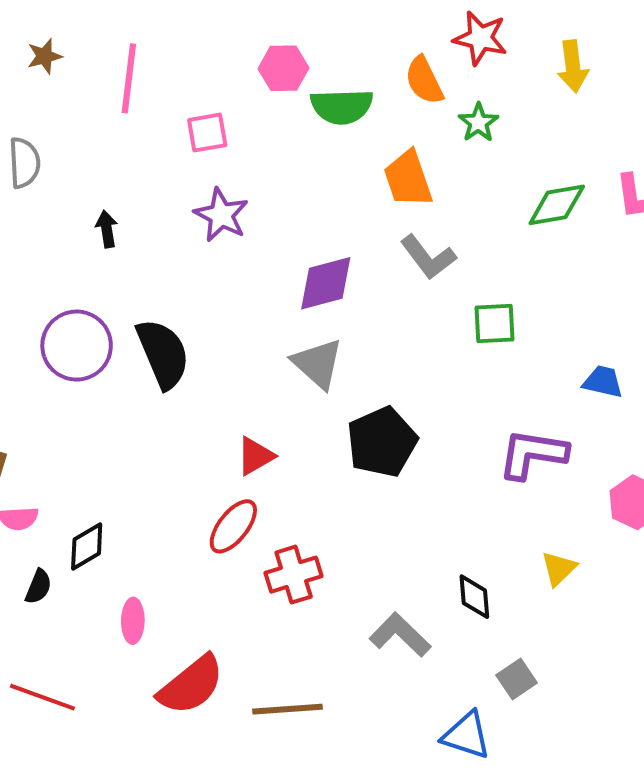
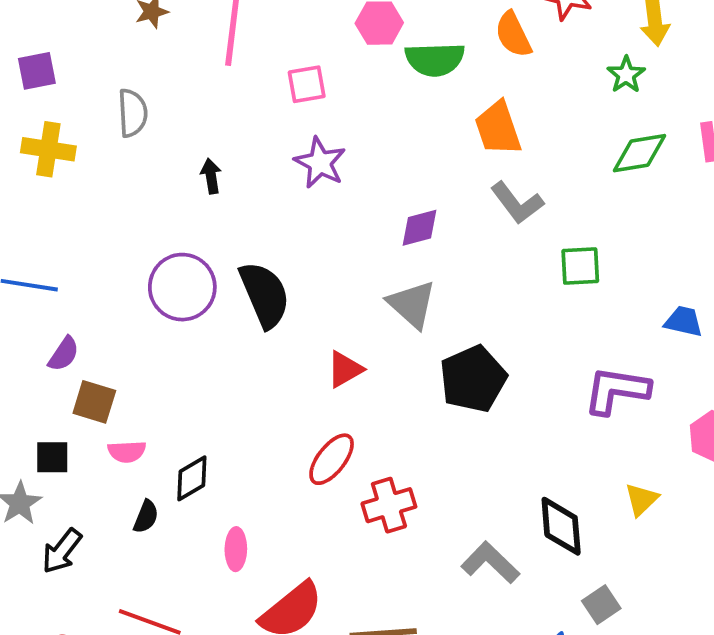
green star: (478, 123) -> (626, 75), moved
purple diamond: (326, 283) -> (420, 228), size x0.7
red triangle: (255, 456) -> (345, 369), moved
black diamond: (474, 597) -> (561, 526), size x1.4

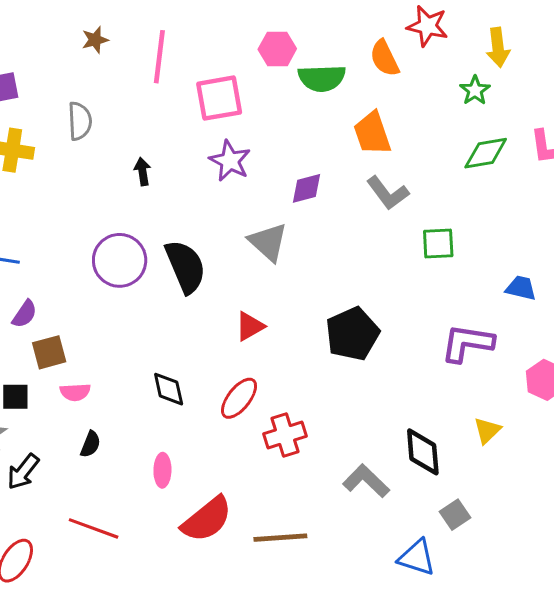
pink square: (307, 84) -> (219, 98), size x1.5
purple diamond: (420, 228) -> (306, 188), moved
gray triangle: (412, 304) -> (268, 242), moved
brown square: (94, 402) -> (49, 352), turned -32
black diamond: (192, 478) -> (169, 389), moved, turned -72

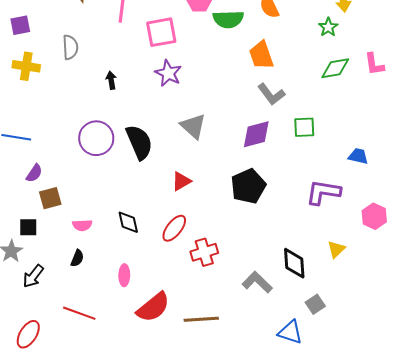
purple diamond: (306, 188) -> (256, 134), moved, size x1.4
pink semicircle: (75, 392) -> (82, 225), moved

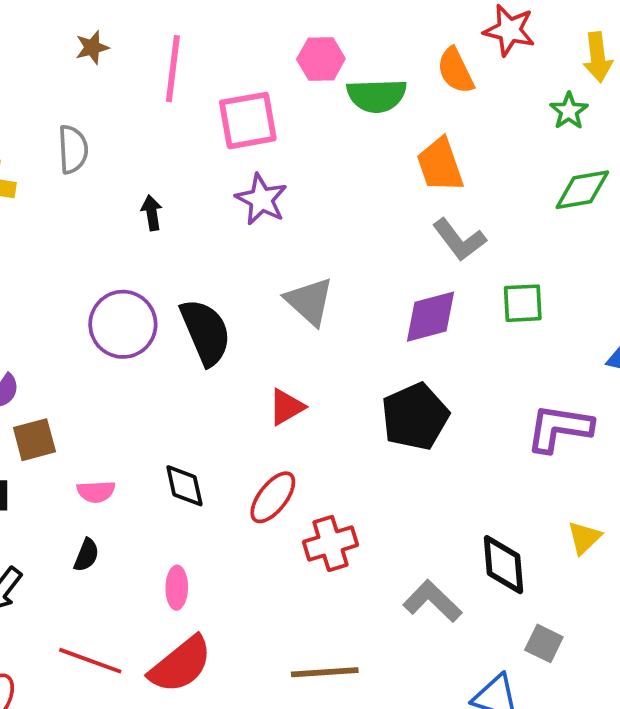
gray square: (315, 304) -> (544, 643), turned -30
red semicircle: (153, 307) -> (181, 665), moved

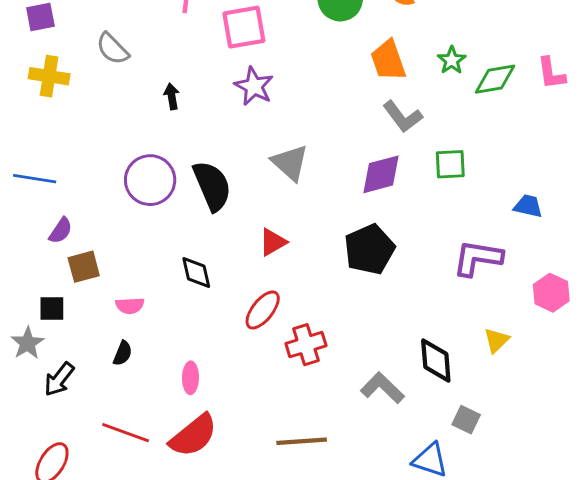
green star: (569, 111) -> (452, 60), moved
gray semicircle: (73, 149) -> (113, 49), turned 138
black diamond: (184, 486) -> (196, 272), moved

